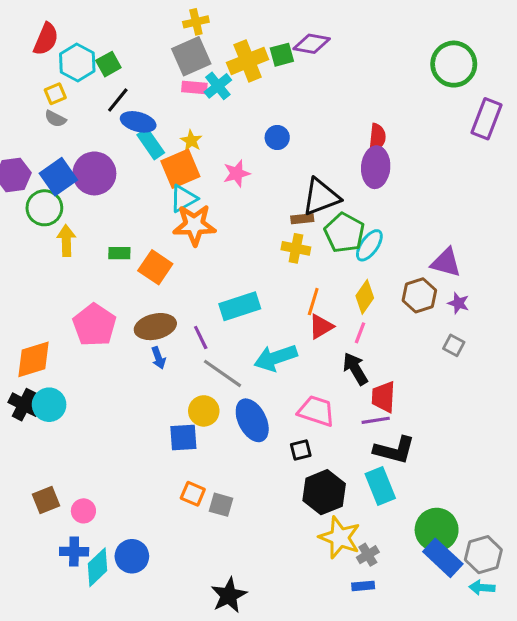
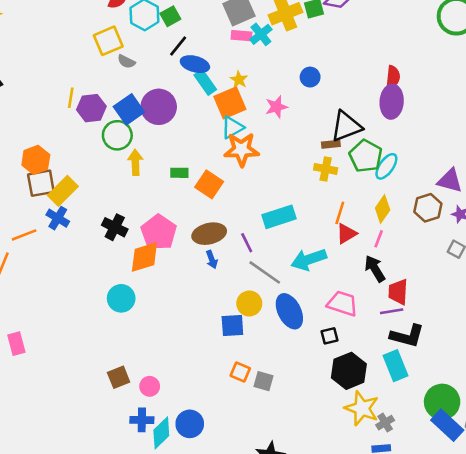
yellow square: (55, 94) -> (108, 41), moved, size x1.6
orange diamond: (33, 359) -> (144, 257), moved
black cross: (24, 405) -> (115, 227), moved

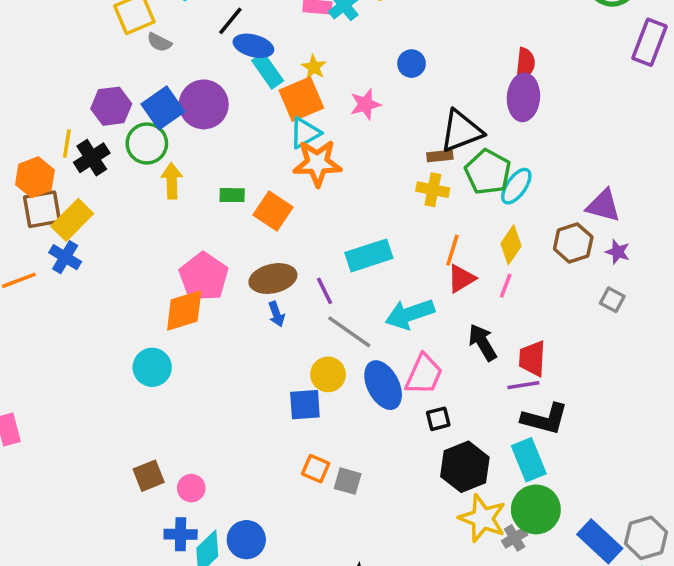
yellow line: (71, 98) -> (67, 143), moved
black cross: (115, 227) -> (92, 158), moved, turned 30
black arrow: (375, 269) -> (483, 342), moved
pink trapezoid: (342, 304) -> (424, 374), moved, turned 96
green circle: (442, 402) -> (536, 509), moved

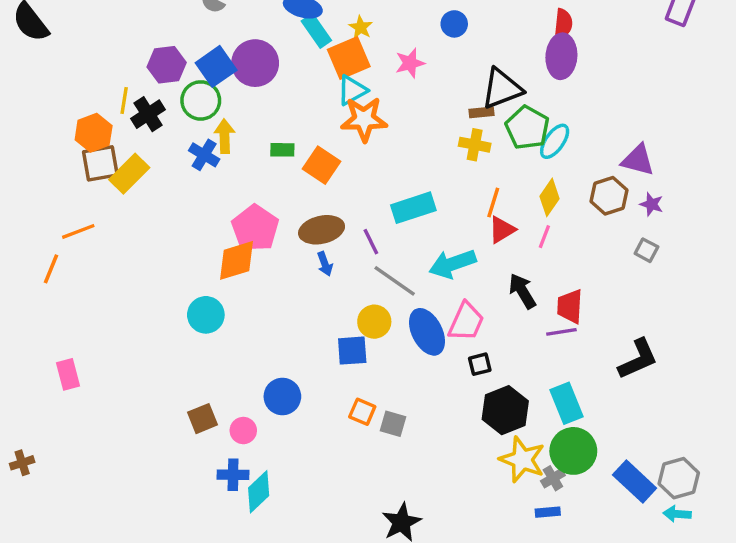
blue cross: (65, 257) -> (204, 155), moved
black L-shape: (545, 419) -> (638, 359), moved, turned -39
blue circle: (246, 540) -> (282, 396), moved

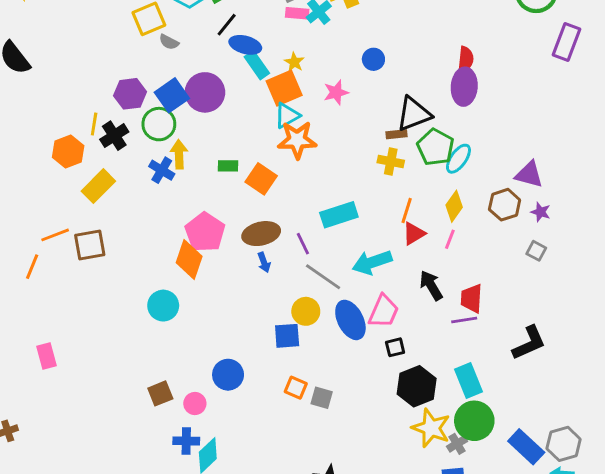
brown square: (100, 163) -> (90, 245), moved
orange diamond: (236, 260) -> (189, 259), turned -54

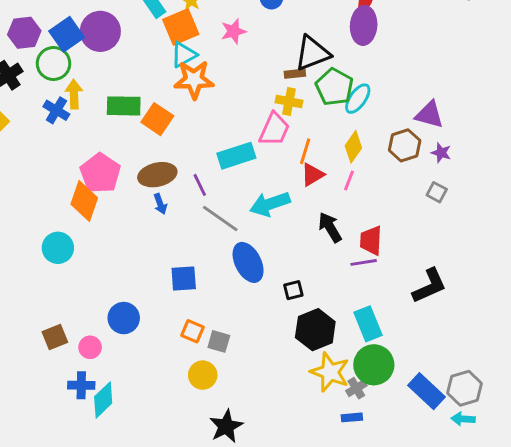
green rectangle: (228, 166) -> (124, 106), size x1.6
yellow circle: (306, 311) -> (203, 375), moved
pink trapezoid: (384, 311) -> (274, 129), moved

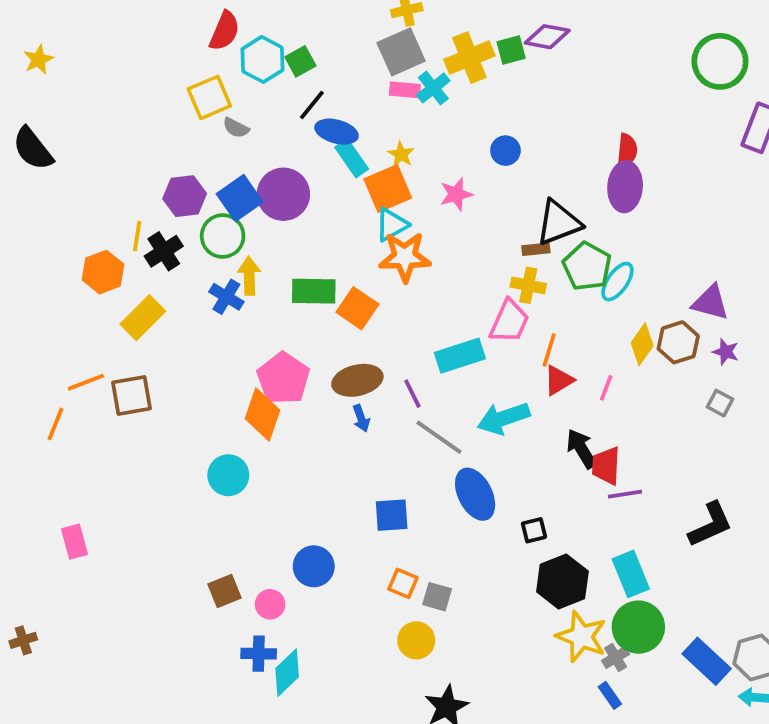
yellow diamond: (353, 147) -> (642, 344), moved
red trapezoid: (371, 240) -> (606, 466), moved
blue rectangle: (352, 417) -> (610, 695), turned 60

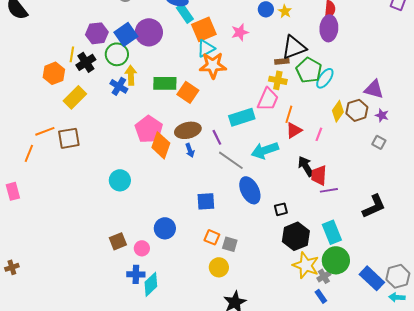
yellow star: (401, 154) -> (285, 11), moved
orange diamond: (262, 414) -> (161, 145), moved
pink rectangle: (75, 542) -> (13, 191), moved

